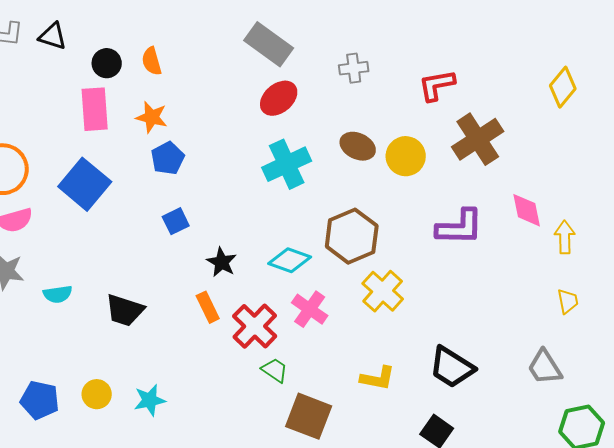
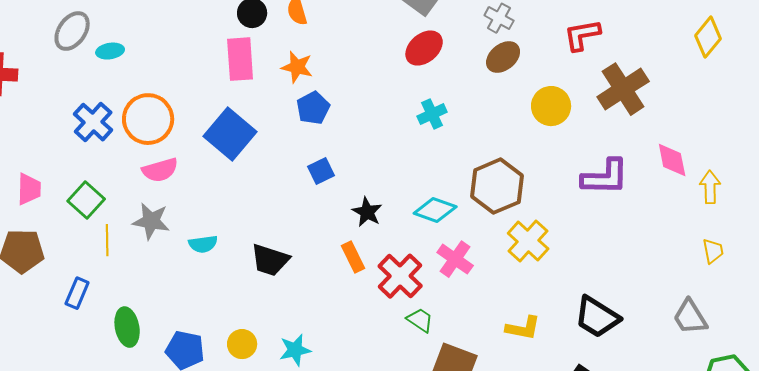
gray cross: (354, 68) -> (499, 18), turned 36
brown ellipse: (358, 146) -> (503, 57), moved, turned -64
cyan cross: (287, 164) -> (432, 114), size x0.6

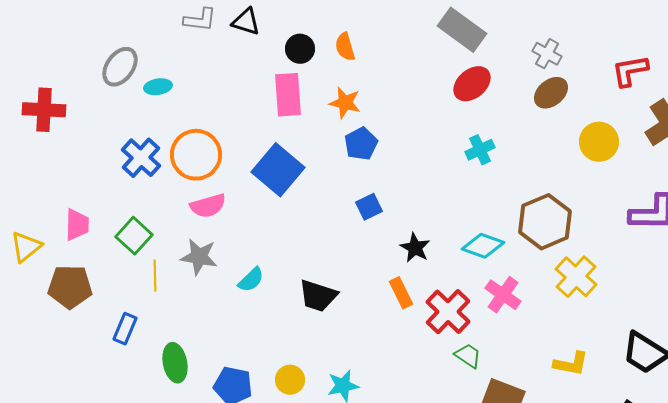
cyan semicircle: (203, 244) -> (251, 280), turned -36

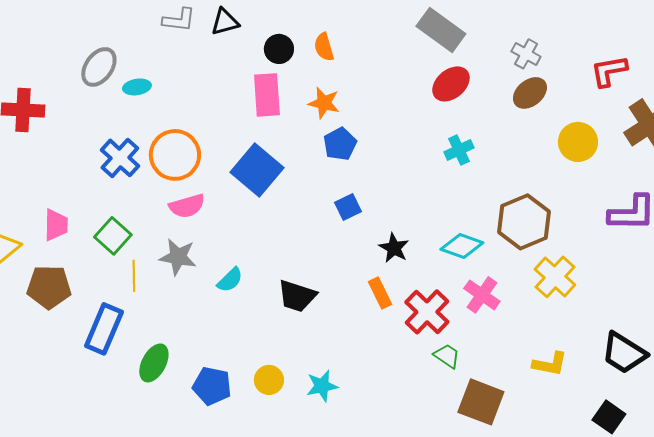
black triangle: (246, 22) -> (225, 22), turned -32
blue rectangle: (125, 329) -> (104, 329), size x1.6
green ellipse: (175, 363) -> (154, 363), turned 39

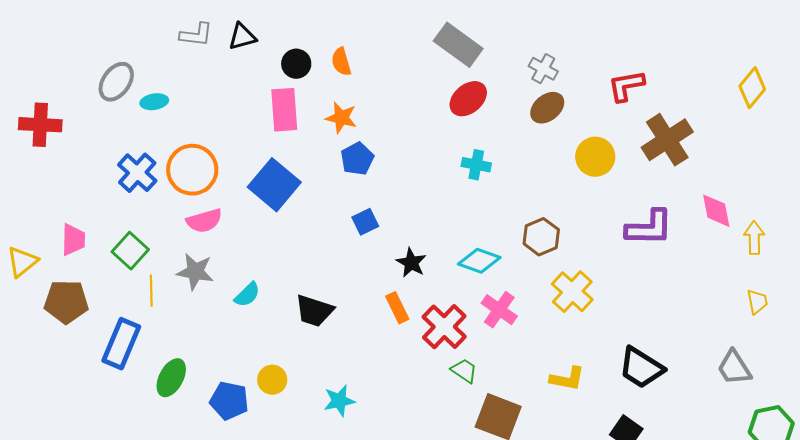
cyan cross: (459, 150) -> (476, 165), turned 36
brown hexagon: (524, 222) -> (541, 237), size x0.7
yellow circle: (269, 380) -> (272, 380), moved

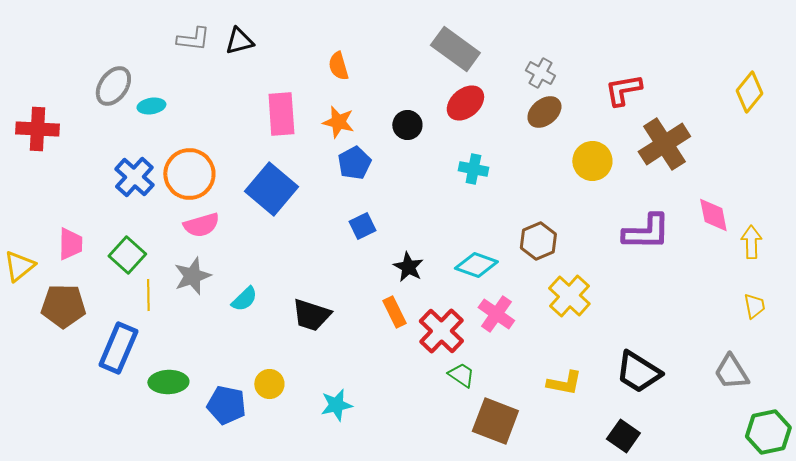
black circle: (296, 64) -> (407, 125), moved
gray star: (195, 272) -> (192, 276), turned -30
green ellipse: (171, 378) -> (168, 382), turned 60

